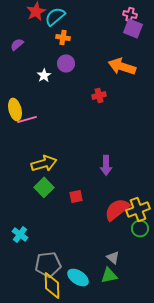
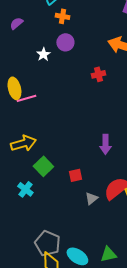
yellow arrow: (44, 163) -> (23, 143), moved
cyan cross: (20, 234) -> (25, 189), moved
gray triangle: (113, 257) -> (91, 198), moved, turned 40
gray pentagon: (48, 264) -> (47, 243), turned 30

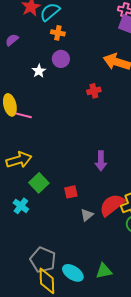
pink line: (26, 98) -> (22, 115), turned 30

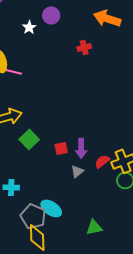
purple arrow: (101, 161) -> (81, 148), moved
red semicircle: (112, 205) -> (102, 161), size x0.6
cyan cross: (21, 206) -> (11, 187), moved, turned -35
cyan ellipse: (73, 273) -> (51, 208), moved

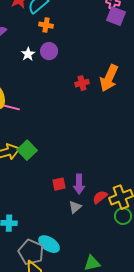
orange arrow: (107, 18) -> (109, 78), moved, turned -84
white star: (29, 27) -> (28, 54), moved
green square: (29, 139) -> (27, 150), moved

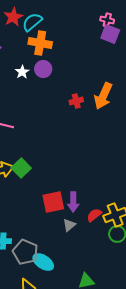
orange cross: (46, 25) -> (40, 43), size x1.6
red square: (59, 184) -> (53, 202), size x1.6
gray pentagon: (31, 252) -> (25, 252), moved

